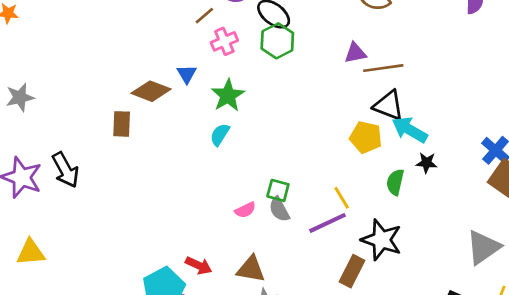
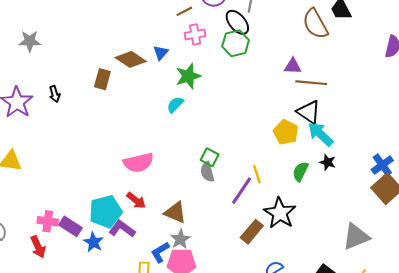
black arrow: (65, 170) -> (55, 94), moved, size x0.6
pink semicircle: (245, 210) -> (138, 163), moved, size x1.8
purple line: (327, 223) -> (242, 191), turned -44

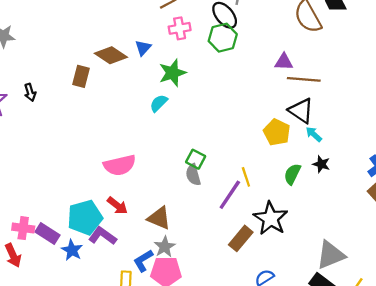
cyan arrow: (321, 134) -> (314, 134), size x0.6
gray triangle: (356, 237) -> (331, 255), moved

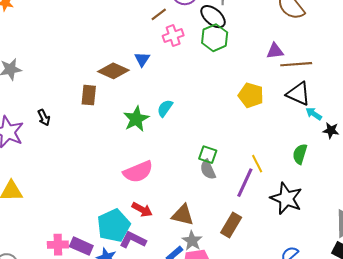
green star: (172, 73) -> (136, 119), moved
yellow pentagon: (277, 132) -> (251, 95), moved
black star: (321, 164) -> (331, 130), moved
brown rectangle: (241, 238) -> (231, 225), moved

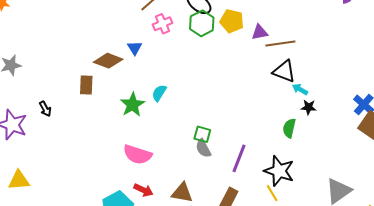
yellow pentagon: (251, 95) -> (232, 21), moved
black star: (331, 130) -> (309, 107), moved
yellow line: (257, 164) -> (272, 193), moved
pink semicircle: (138, 172) -> (137, 155), turned 44

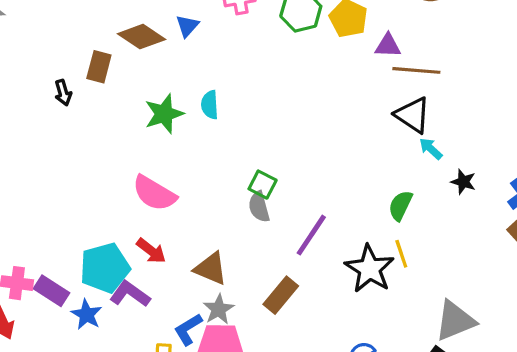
cyan semicircle: (159, 93) -> (210, 105), turned -48
black star: (309, 107) -> (463, 182), moved
black arrow: (45, 109) -> (63, 93), moved
yellow line: (272, 193) -> (401, 254), moved

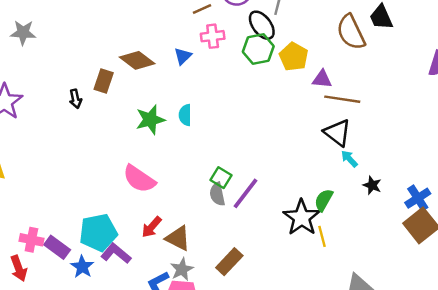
blue triangle: (187, 26) -> (183, 56), moved
purple line: (311, 235) -> (245, 193), moved
red arrow: (151, 251) -> (152, 227), moved, turned 90
black star: (370, 269) -> (302, 217), moved

